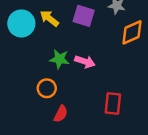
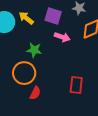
pink arrow: (85, 62) -> (62, 37), moved
orange circle: (47, 88) -> (24, 73), size x1.5

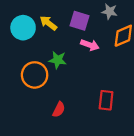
orange circle: (24, 73) -> (35, 75), moved

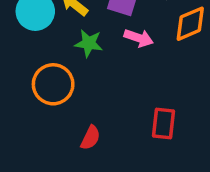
green star: (58, 60) -> (89, 43), moved

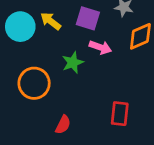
green star: (89, 43) -> (73, 63), moved, turned -30

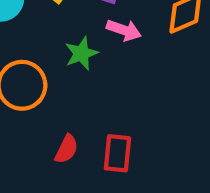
red rectangle: (120, 114) -> (117, 153), moved

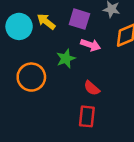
red semicircle: (67, 149) -> (92, 88), moved, turned 105

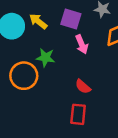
pink arrow: (91, 45) -> (82, 44), turned 48
green star: (66, 59) -> (46, 58), moved, turned 30

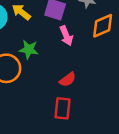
red semicircle: (83, 87) -> (68, 80), turned -77

